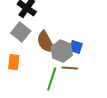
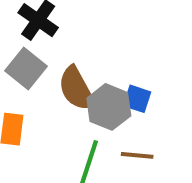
brown line: (70, 68) -> (137, 155), moved

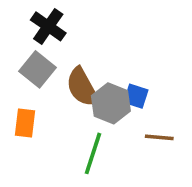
brown line: (137, 155) -> (159, 137), moved

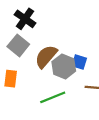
brown semicircle: (82, 87) -> (46, 56), turned 70
green line: (93, 153) -> (53, 97), turned 50

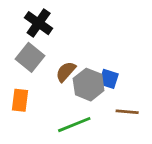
brown semicircle: (46, 56) -> (66, 72), size x0.7

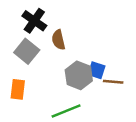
brown semicircle: (66, 72) -> (58, 40), moved, turned -54
brown line: (127, 112) -> (113, 82), moved

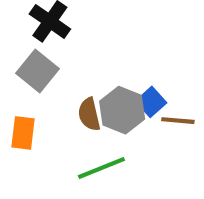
brown semicircle: (58, 40) -> (89, 114), moved
blue square: (97, 70) -> (151, 102), turned 30

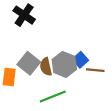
gray square: (37, 71) -> (29, 63), moved

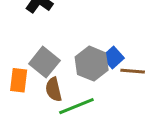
brown semicircle: (46, 67) -> (54, 89), moved

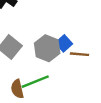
brown semicircle: (54, 89) -> (17, 89), moved

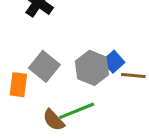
brown semicircle: (17, 89) -> (54, 120), turned -30

